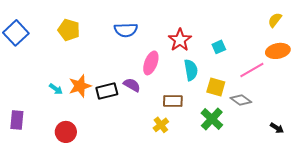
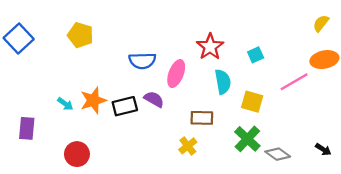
blue semicircle: (126, 30) -> (142, 61), moved
gray diamond: (241, 100) -> (278, 154), moved
purple rectangle: (17, 120) -> (27, 128), moved

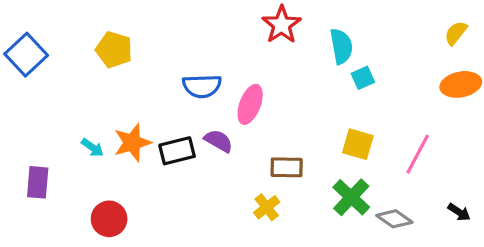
red star: (210, 47) -> (282, 25), moved
cyan semicircle: (223, 82) -> (341, 46), moved
pink line: (294, 82) -> (418, 154), moved, turned -32

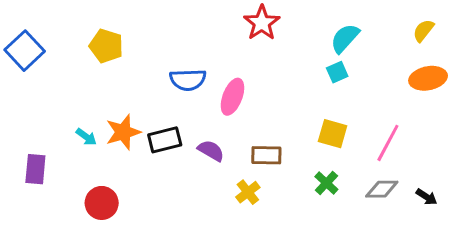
cyan semicircle: (341, 46) -> (345, 38), moved, turned -128
purple semicircle: (219, 141) -> (211, 151), moved
green cross: (351, 197) -> (326, 183), size x0.7
gray diamond: (394, 219) -> (382, 189), moved, turned -36

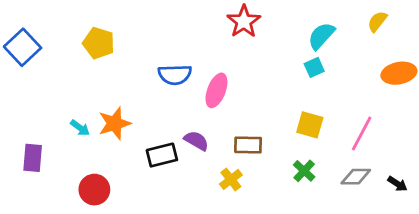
yellow semicircle: (423, 31) -> (377, 21), moved
black rectangle: (165, 140) -> (162, 155), moved

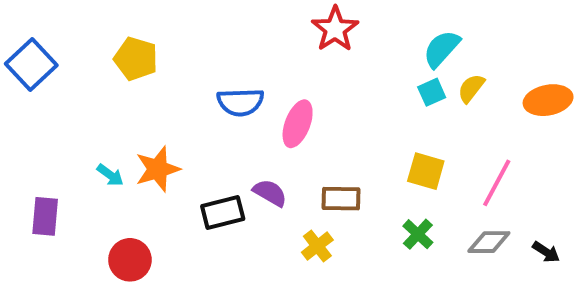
yellow semicircle: (377, 21) -> (471, 88), moved

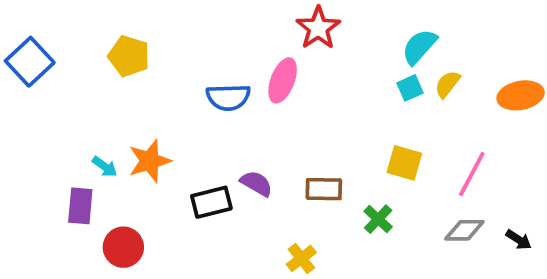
pink ellipse: (298, 124) -> (283, 80), moved
purple rectangle: (45, 216) -> (80, 206), moved
green cross: (418, 234) -> (378, 219), moved
yellow cross: (317, 246) -> (301, 258), moved

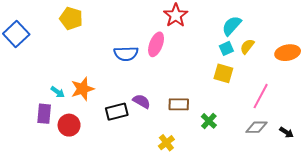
yellow pentagon: (129, 56) -> (71, 18), moved
yellow square: (404, 163) -> (223, 73), moved
red circle: (123, 247) -> (69, 125), moved

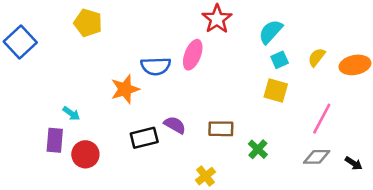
cyan semicircle: (232, 26) -> (271, 32), moved
yellow semicircle: (247, 46) -> (317, 57), moved
orange star: (82, 89) -> (125, 89), moved

